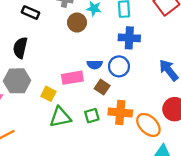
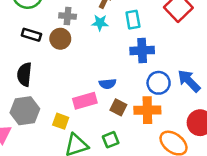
brown circle: (77, 23) -> (60, 39), moved
blue circle: (119, 66) -> (159, 83), moved
orange cross: (120, 112) -> (147, 110), moved

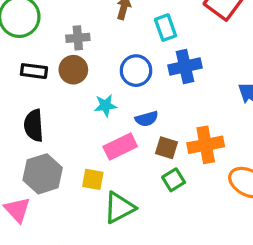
cyan star: (100, 23) -> (106, 105), moved
blue circle: (159, 83) -> (136, 71), moved
green square: (111, 140) -> (174, 180), moved

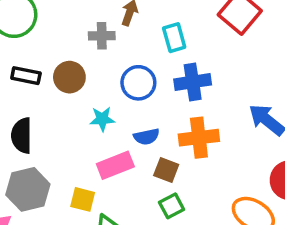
gray cross: (78, 38) -> (102, 36), moved
orange cross: (206, 145) -> (199, 138), moved

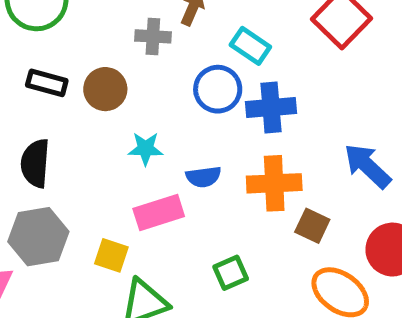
cyan rectangle: (174, 38) -> (250, 46), turned -44
blue circle: (138, 83) -> (218, 89), moved
brown square: (166, 170) -> (312, 226), moved

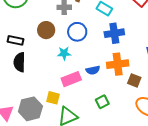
black rectangle: (47, 83) -> (16, 40), moved
blue circle: (218, 89) -> (77, 32), moved
blue semicircle: (204, 177) -> (93, 70), moved
gray hexagon: (38, 237) -> (30, 109), moved

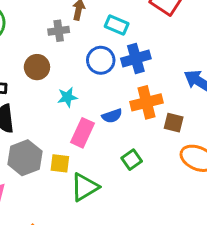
blue circle: (77, 32) -> (101, 60), moved
pink rectangle: (71, 79) -> (83, 133), turned -36
gray hexagon: (30, 109) -> (25, 158), moved

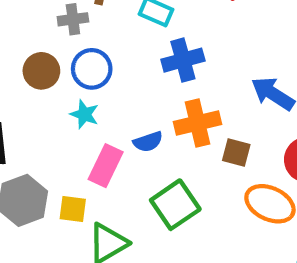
blue circle: (101, 60) -> (92, 69), moved
cyan star: (67, 97) -> (84, 114), turned 30
green square: (132, 160) -> (175, 205), size x1.6

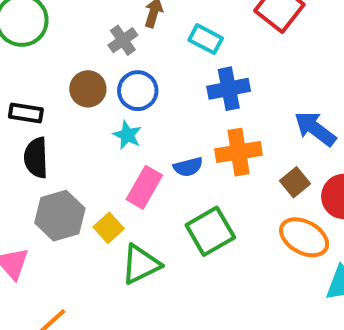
gray cross: (73, 19) -> (123, 40), turned -32
brown square: (236, 152) -> (295, 182), moved, turned 32
yellow square: (73, 209) -> (109, 228), turned 36

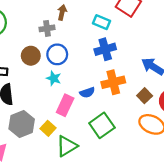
cyan rectangle: (206, 39) -> (102, 22), moved
gray cross: (123, 40) -> (47, 28), turned 32

